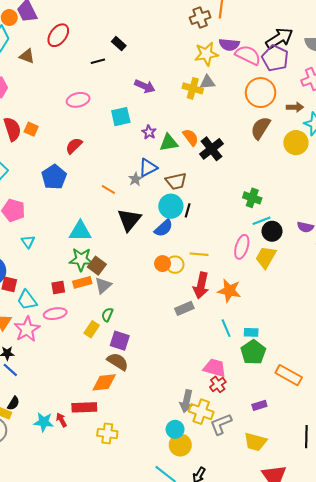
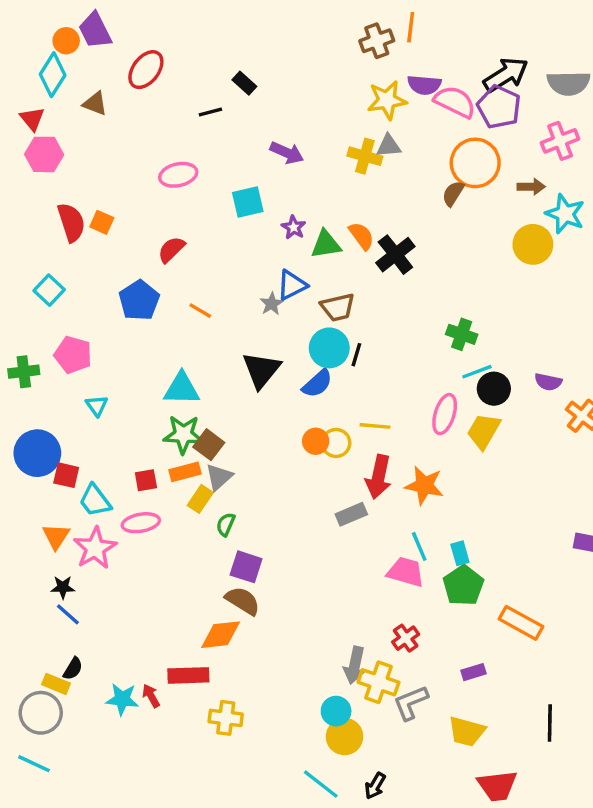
brown semicircle: (261, 128) -> (453, 193), moved, size x0.7
orange line: (108, 190) -> (200, 311), moved
yellow rectangle: (92, 329) -> (200, 499), moved
cyan rectangle: (251, 332) -> (460, 553), turned 72
pink trapezoid: (215, 368) -> (406, 572), moved

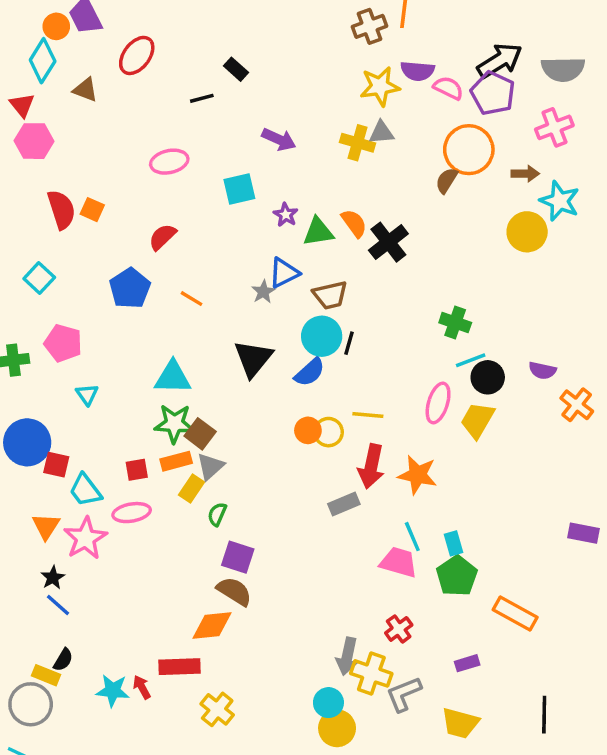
pink semicircle: (455, 102) -> (448, 88), size x0.7
black star: (63, 587) -> (53, 578), turned -30
yellow cross: (226, 718) -> (217, 709), turned 32

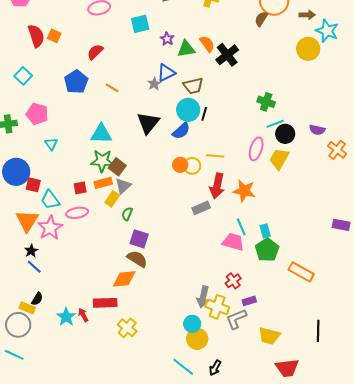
orange triangle: (46, 526) -> (27, 221), size x1.4
purple rectangle: (467, 663) -> (249, 301), moved
cyan star: (113, 691) -> (66, 317), turned 30

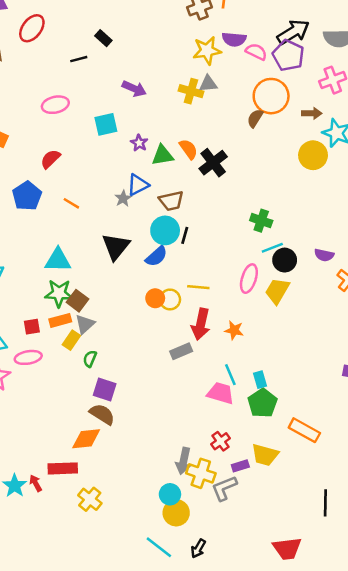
orange star: (244, 191) -> (234, 330), size x0.7
yellow trapezoid: (269, 336) -> (265, 455), moved

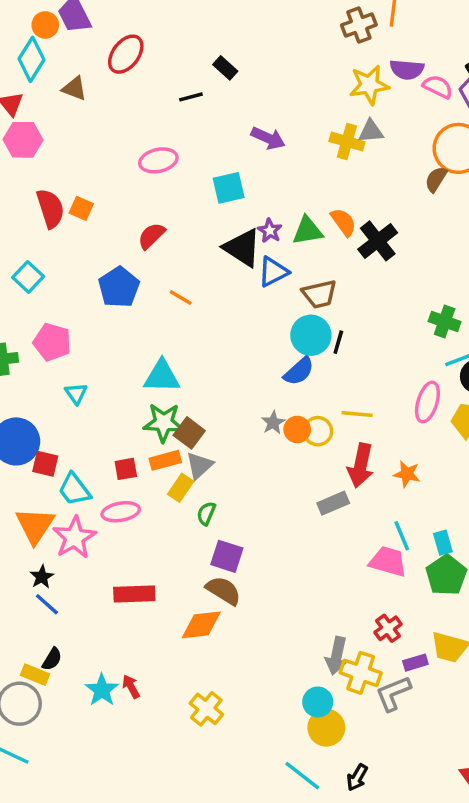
purple star: (139, 143) -> (270, 231), moved
gray star: (123, 198) -> (273, 423), moved
black triangle: (116, 246) -> (242, 248), moved, turned -36
red rectangle: (63, 468) -> (134, 594), moved

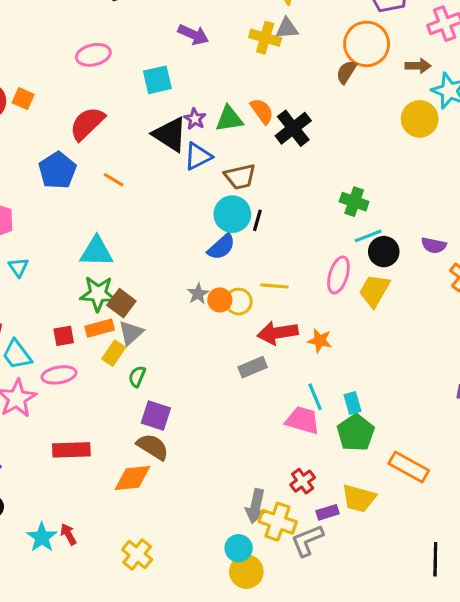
red semicircle: (151, 236) -> (87, 124), size x1.4
red arrow: (361, 465) -> (278, 333), turned 69

